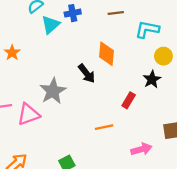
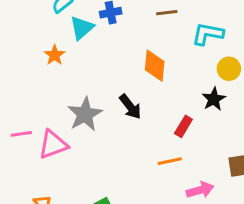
orange star: (12, 53) -> (55, 55), moved
black arrow: (87, 74) -> (130, 107), moved
orange line: (104, 127) -> (170, 161), moved

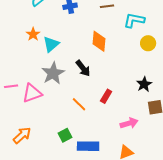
cyan triangle: (82, 28) -> (51, 44), moved
black star: (214, 99) -> (144, 84), moved
red rectangle: (183, 126) -> (106, 96), moved
orange line: (170, 161) -> (79, 104), moved, turned 56

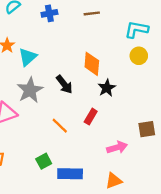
cyan L-shape: (134, 20) -> (136, 29), moved
orange diamond: (99, 41) -> (92, 64), moved
black star: (144, 84) -> (107, 88), moved

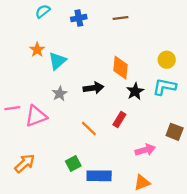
cyan L-shape: (136, 29) -> (164, 87), moved
black arrow: (64, 84) -> (93, 88), turned -60
gray star: (30, 90) -> (60, 94), size x0.6
brown square: (147, 129) -> (175, 132), turned 30

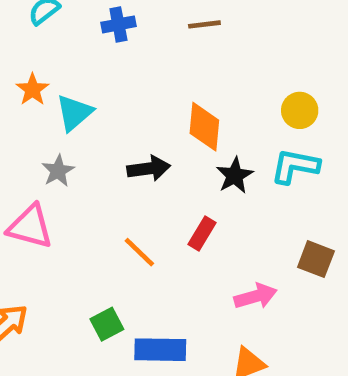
gray star: (60, 94) -> (58, 171), moved
pink triangle: (36, 116) -> (30, 227), turned 35

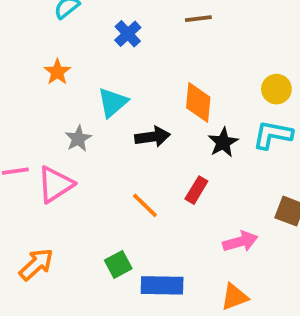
blue cross: (118, 24) -> (128, 34), moved, turned -32
cyan triangle: (74, 113) -> (113, 102), moved
pink triangle: (30, 227) -> (55, 184), turned -48

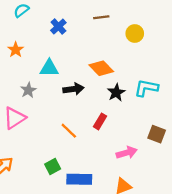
yellow circle: (276, 89) -> (135, 34), moved
cyan triangle: (113, 102) -> (49, 68), turned 42
orange diamond: (198, 102) -> (101, 68), turned -50

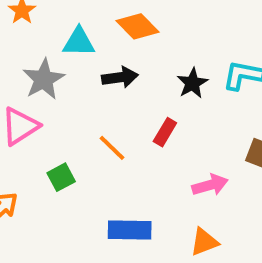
orange diamond: (101, 68) -> (138, 26), moved
gray star: (28, 90) -> (44, 79), size x1.5
green square: (53, 167) -> (61, 177), moved

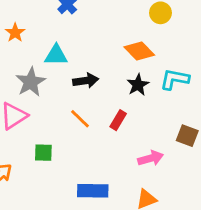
orange diamond: (138, 26) -> (139, 51), moved
orange line: (112, 148) -> (80, 119), moved
green square: (61, 177) -> (43, 153), turned 30

